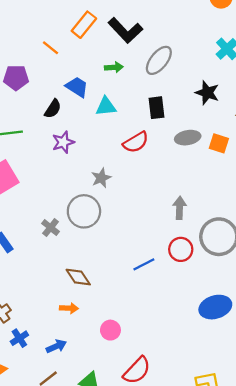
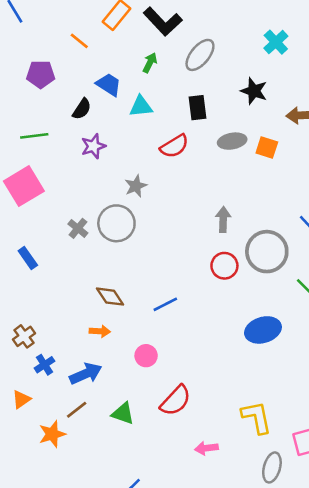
green arrow: (114, 67) -> (150, 63), turned -60
gray cross: (51, 228) -> (78, 228), moved
blue line: (144, 264) -> (165, 304), moved
blue arrow: (56, 346) -> (86, 374), size x1.4

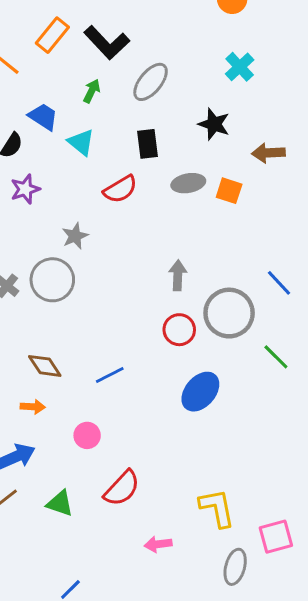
cyan triangle: (141, 106) -> (81, 142), turned 45
blue ellipse: (263, 330) -> (200, 392), moved, turned -32

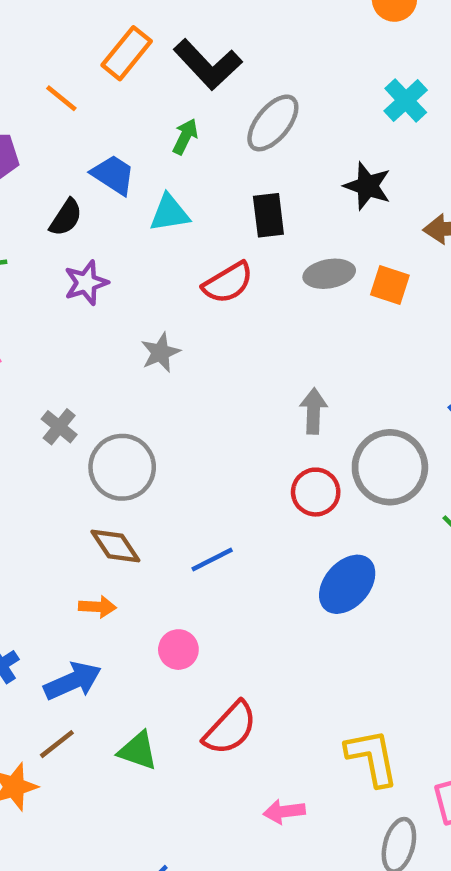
cyan triangle: (81, 142) -> (169, 213), turned -48
gray circle: (52, 280) -> (122, 467), moved

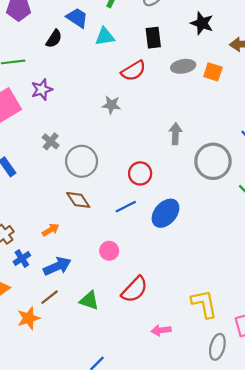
purple star: (86, 283) -> (42, 90), moved
gray star: (160, 352) -> (111, 105), moved, turned 30
red circle: (316, 492) -> (140, 173), moved
blue ellipse: (347, 584) -> (165, 213), moved
orange arrow: (97, 607) -> (51, 230), moved, turned -35

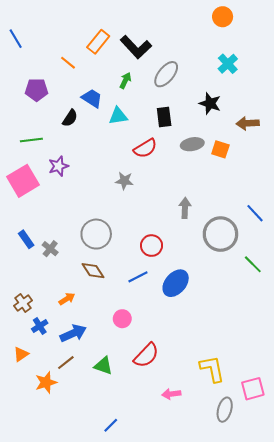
gray cross: (51, 141) -> (50, 249), moved

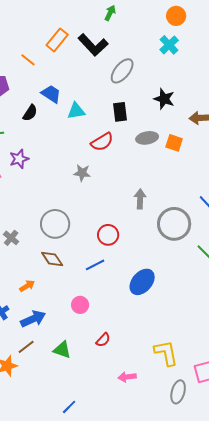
cyan cross: (228, 64) -> (169, 45), moved
green arrow: (125, 80) -> (110, 13), moved
blue ellipse: (176, 283) -> (142, 282), moved
red semicircle: (146, 355) -> (103, 340), size x0.6

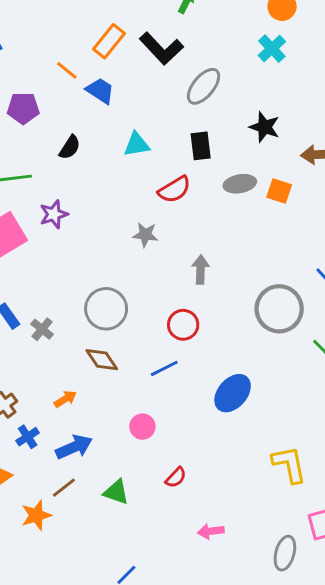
blue trapezoid: (51, 94) -> (100, 91), moved
gray arrow: (140, 199) -> (201, 270), moved
yellow L-shape: (166, 353) -> (289, 464), moved

